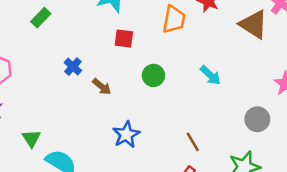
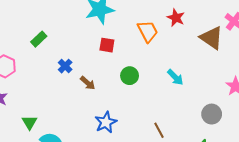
green rectangle: (41, 18) -> (39, 39), moved
orange trapezoid: (174, 19) -> (148, 31), turned -40

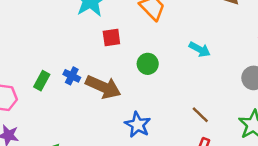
green rectangle: (39, 39) -> (42, 81), moved
brown arrow: (88, 83) -> (103, 87), size x1.8

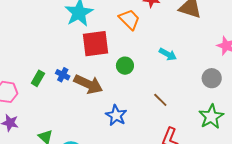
red square: (111, 37) -> (96, 44), size x1.8
brown line: (200, 115) -> (160, 100), moved

